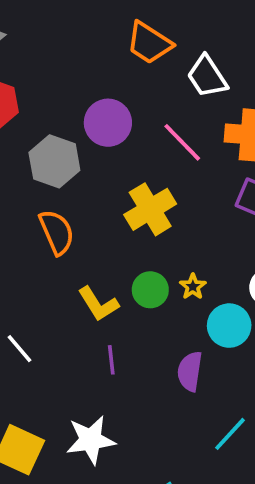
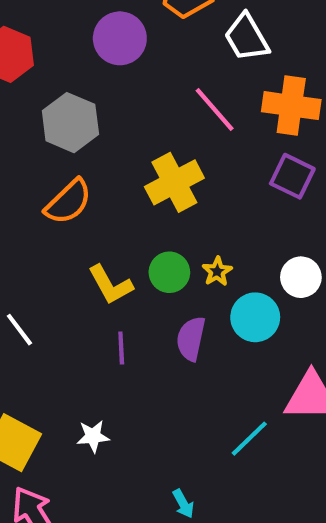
purple circle: (108, 123) -> (120, 38), moved
orange semicircle: (57, 232) -> (68, 202), turned 66
purple semicircle: (190, 371) -> (191, 339), moved
white star: (91, 440) -> (93, 436), size x0.6

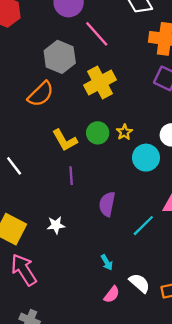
pink line: (215, 109) -> (97, 34), moved
gray hexagon: (70, 123) -> (60, 57), moved
purple semicircle: (191, 339) -> (107, 204), moved

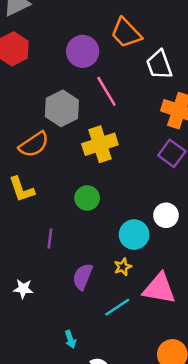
yellow star: (124, 132) -> (123, 267), moved
yellow L-shape: (65, 140) -> (22, 189), moved

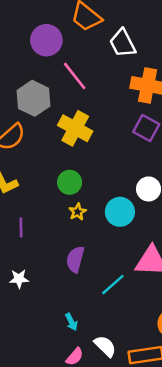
yellow cross: (100, 144) -> (75, 128), turned -36
purple line: (50, 239) -> (21, 227), moved
yellow star: (123, 267) -> (78, 212), moved

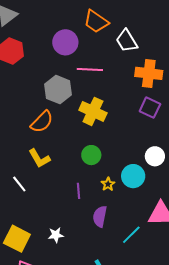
pink line: (75, 76) -> (90, 70), turned -45
yellow star: (78, 212) -> (108, 184), moved
purple line: (21, 227) -> (79, 191), moved

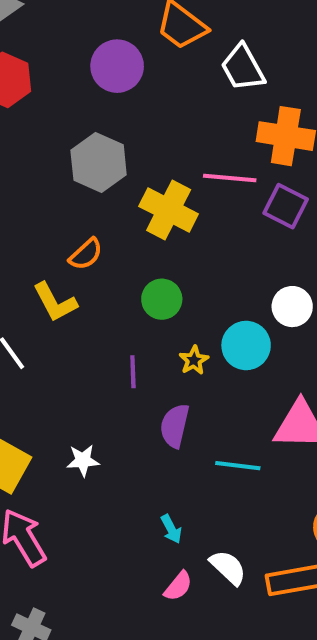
pink line: (90, 70) -> (230, 178), moved
orange semicircle: (42, 122) -> (86, 254), moved, size x0.7
cyan line: (131, 235) -> (238, 466), turned 50

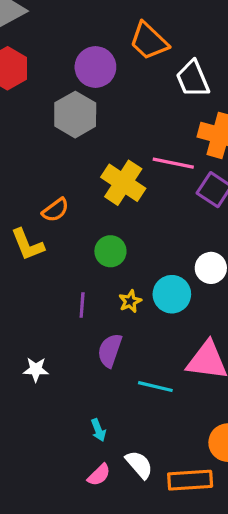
gray hexagon: (99, 162) -> (75, 115), moved

